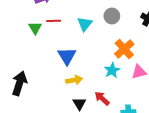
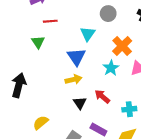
cyan triangle: (85, 24) -> (88, 34), moved
green triangle: (35, 28) -> (38, 42), moved
blue triangle: (67, 56) -> (76, 57), moved

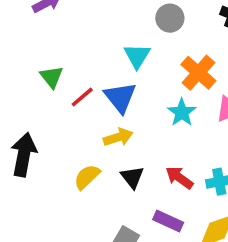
red line: (50, 21) -> (82, 97), moved, turned -32
red arrow: (102, 96) -> (179, 178), moved
yellow semicircle: (41, 123) -> (87, 177), moved

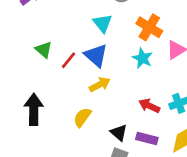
black triangle: (132, 177) -> (119, 133), moved

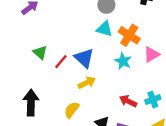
cyan triangle: (103, 23) -> (104, 29), moved, turned -36

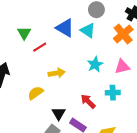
orange cross: (129, 35) -> (123, 34), moved
blue triangle: (84, 58) -> (65, 28), moved, turned -30
cyan cross: (153, 100) -> (113, 93), moved

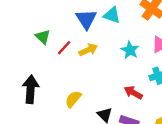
blue triangle: (65, 28) -> (86, 19), turned 42
yellow arrow: (57, 73) -> (88, 50), moved

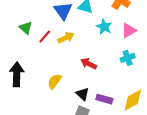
cyan star: (130, 50) -> (104, 27), moved
red arrow: (133, 93) -> (89, 64), moved

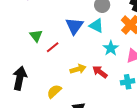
yellow arrow: (66, 38) -> (78, 69), moved
red arrow: (89, 64) -> (100, 72), moved

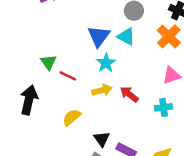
green triangle: (36, 36) -> (48, 62), moved
red line: (53, 47) -> (68, 76), moved, turned 64
cyan star: (111, 48) -> (106, 63), moved

